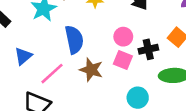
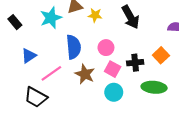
pink circle: (123, 37) -> (106, 48), moved
cyan circle: (138, 98) -> (114, 92), moved

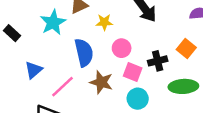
yellow star: (95, 15) -> (104, 22), moved

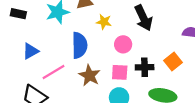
black rectangle: (12, 33) -> (18, 14), turned -42
pink circle: (122, 48) -> (123, 44), moved
pink square: (133, 72) -> (120, 72), turned -30

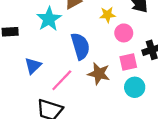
yellow star: (104, 22) -> (107, 15), moved

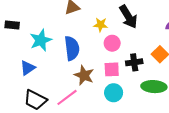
cyan star: (49, 19) -> (41, 40), moved
blue triangle: (33, 66) -> (28, 68), moved
pink line: (62, 80) -> (67, 97), moved

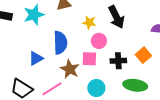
cyan star: (41, 40) -> (34, 15), moved
blue triangle: (28, 68) -> (36, 58), moved
pink square: (112, 69) -> (89, 59), moved

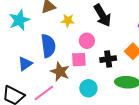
yellow star: (89, 22) -> (68, 21), moved

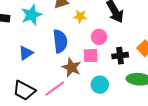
blue triangle: (25, 64) -> (26, 53), moved

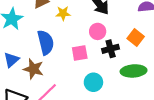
pink circle: (99, 37) -> (98, 31), moved
brown star: (71, 67) -> (33, 69), moved

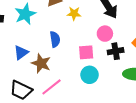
blue semicircle: (46, 42) -> (55, 39), size x0.7
cyan circle: (93, 82) -> (90, 75), moved

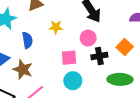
yellow star: (74, 13) -> (56, 27), moved
blue semicircle: (55, 39) -> (27, 40), moved

